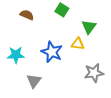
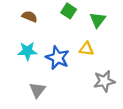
green triangle: (89, 27) -> (98, 20), moved
cyan star: (16, 55) -> (27, 51), moved

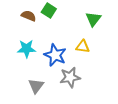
green square: (69, 11) -> (49, 11), moved
gray star: (104, 81) -> (70, 77), moved

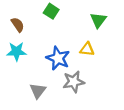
brown semicircle: (29, 16) -> (18, 25), moved, turned 32
cyan star: (27, 49) -> (17, 52), moved

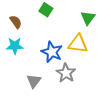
yellow triangle: (87, 49) -> (78, 44), size x1.5
gray star: (74, 82) -> (66, 73), turned -30

